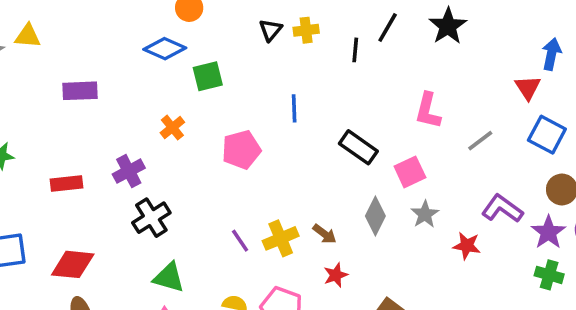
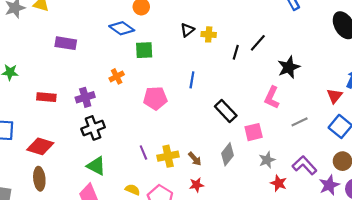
black star: (448, 26) -> (289, 67), moved
gray star: (425, 214) -> (267, 160), moved

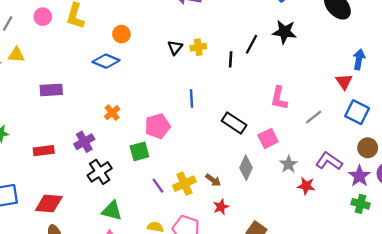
green square: (144, 50) -> (139, 151), moved
black star: (289, 67) -> (284, 32), moved, turned -30

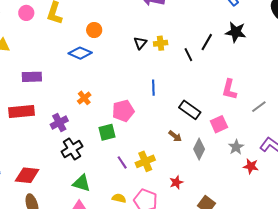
black line: (231, 59) -> (188, 55), turned -32
red rectangle: (44, 151) -> (21, 111), moved, size x1.4
brown arrow: (213, 180) -> (175, 136), moved

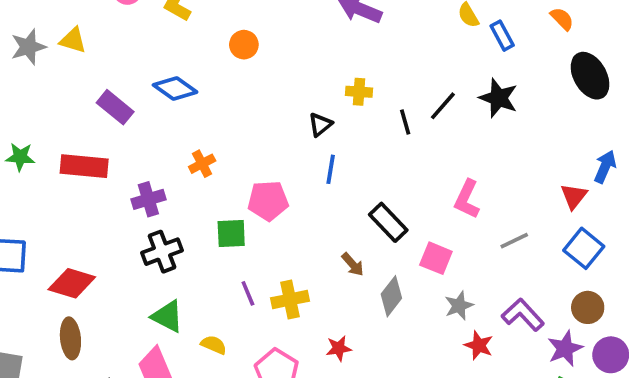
black triangle: (140, 43) -> (320, 125), moved
blue diamond: (80, 53) -> (175, 89), moved
purple rectangle: (32, 77) -> (115, 107), turned 30
pink square: (219, 124) -> (436, 258), turned 36
yellow semicircle: (119, 198) -> (214, 345), moved

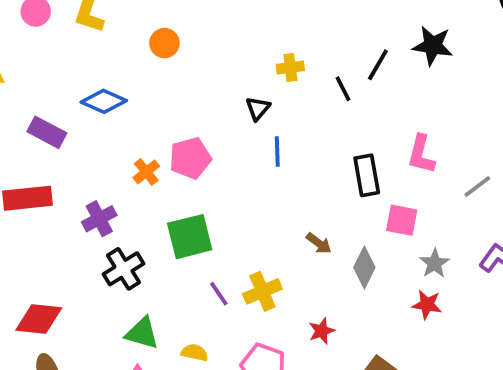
pink pentagon: (268, 201) -> (190, 158), moved
black rectangle: (388, 222) -> (367, 175), moved, turned 45
green square: (231, 234) -> (190, 237), size x1.4
red star: (479, 345) -> (427, 305), moved

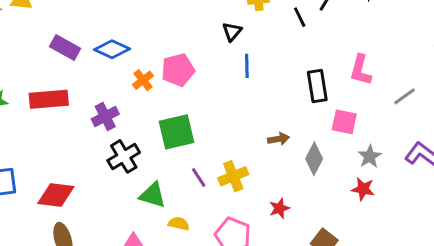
blue diamond: (104, 101) -> (112, 49), moved
brown arrow: (319, 243) -> (278, 139), turned -48
green triangle: (142, 333) -> (153, 195), moved

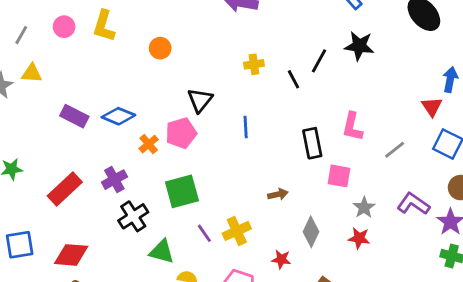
black triangle: (232, 32) -> (200, 100), moved, size x1.4
red rectangle: (49, 99) -> (65, 189), moved, turned -36
gray diamond: (314, 159) -> (311, 232), moved
red star: (279, 208) -> (281, 259), turned 30

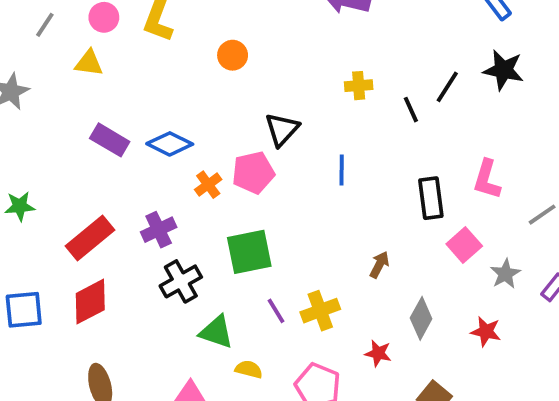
yellow triangle: (32, 73) -> (89, 63), moved
pink square: (339, 176) -> (464, 245), turned 35
brown arrow: (278, 194) -> (379, 265), turned -54
gray star: (364, 207) -> (505, 274), moved
red diamond: (71, 255) -> (90, 302), moved, turned -36

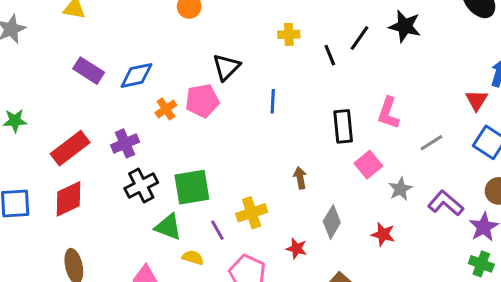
blue diamond: (170, 144) -> (136, 75), turned -40
green square: (249, 252) -> (192, 187), moved
brown arrow: (379, 265) -> (300, 178), turned -40
purple line: (276, 311) -> (217, 230), moved

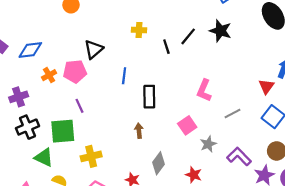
black rectangle: (343, 126) -> (149, 97), moved
yellow cross: (252, 213) -> (91, 156), moved
purple line: (217, 230) -> (79, 106), moved

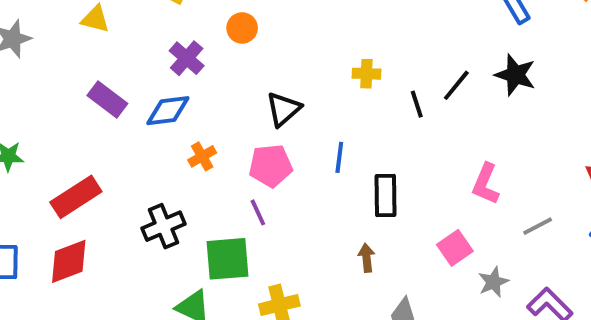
pink pentagon: (75, 71) -> (271, 166), moved
purple cross: (19, 97) -> (187, 58), moved, turned -30
black cross: (27, 127) -> (164, 226), moved

